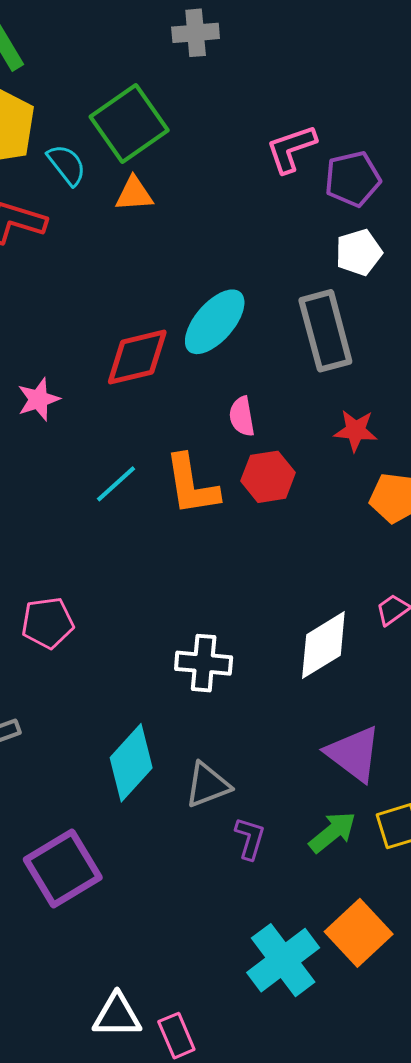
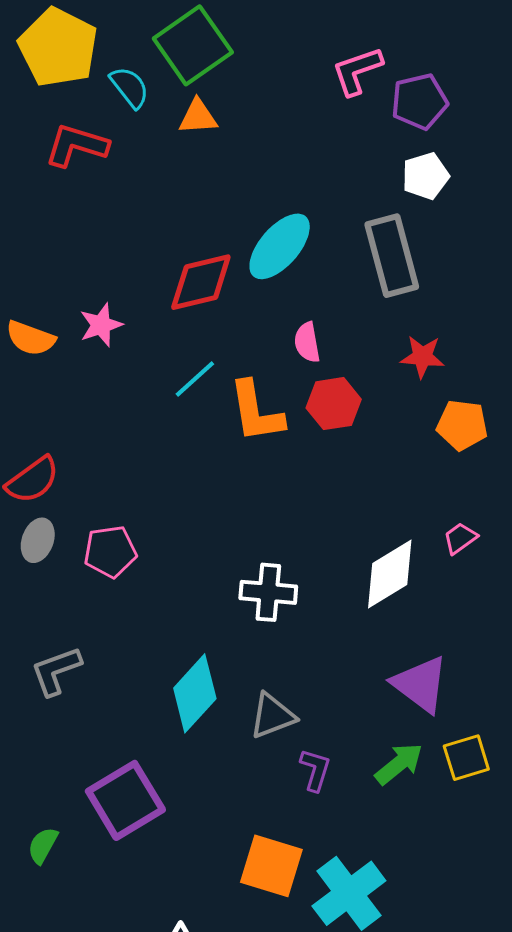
cyan line: (116, 484) -> (195, 379), moved
orange square: (359, 933) -> (271, 866), moved, turned -30

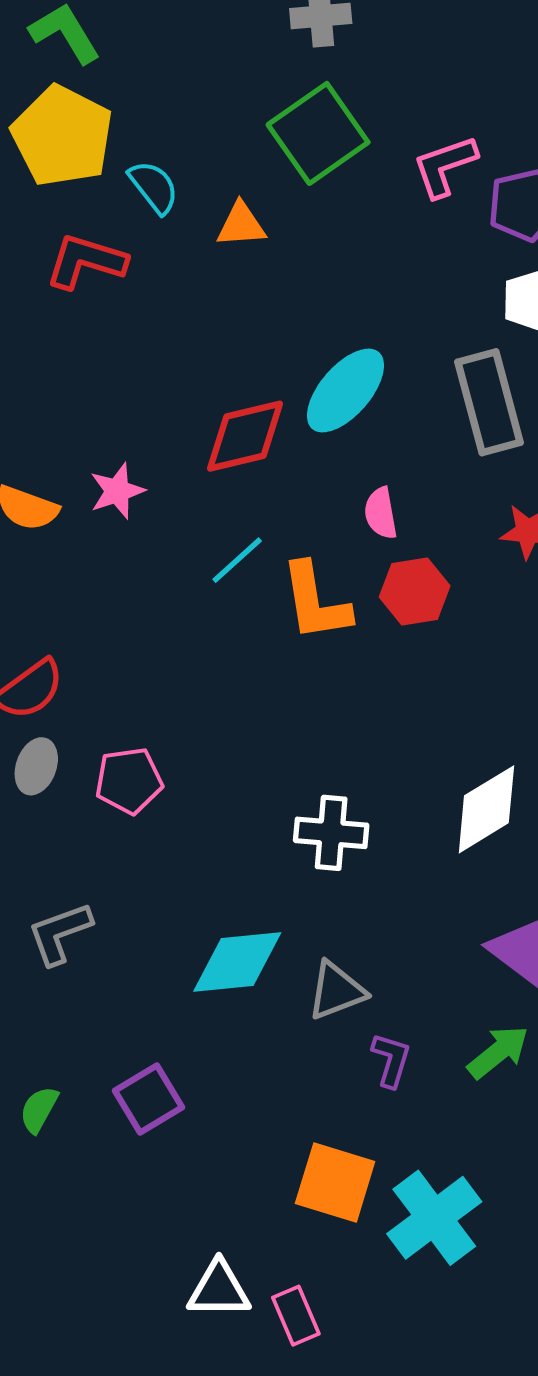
green square: (193, 45) -> (318, 133), moved
cyan diamond: (195, 693) -> (237, 962), turned 42
purple square: (125, 800) -> (148, 1099), size x0.7
green semicircle: (43, 845) -> (39, 1109), moved

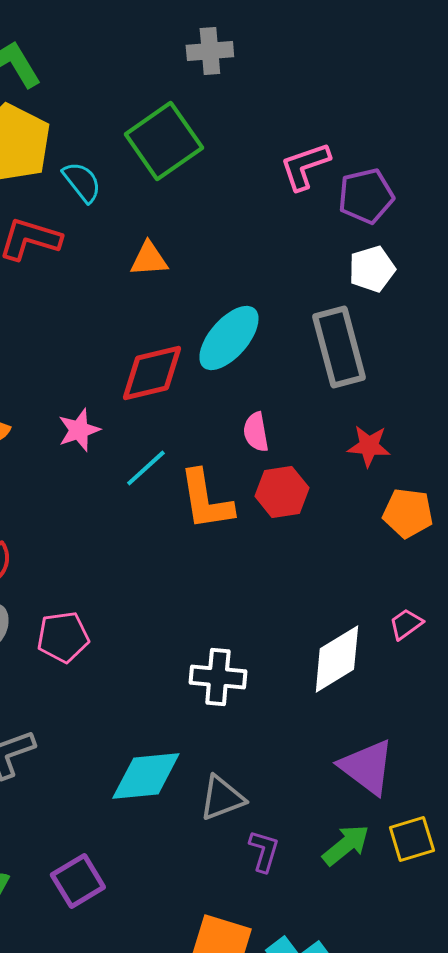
green square: (318, 133) -> (164, 141), moved
orange triangle: (241, 225) -> (149, 259), moved
pink star: (117, 491) -> (79, 430), moved

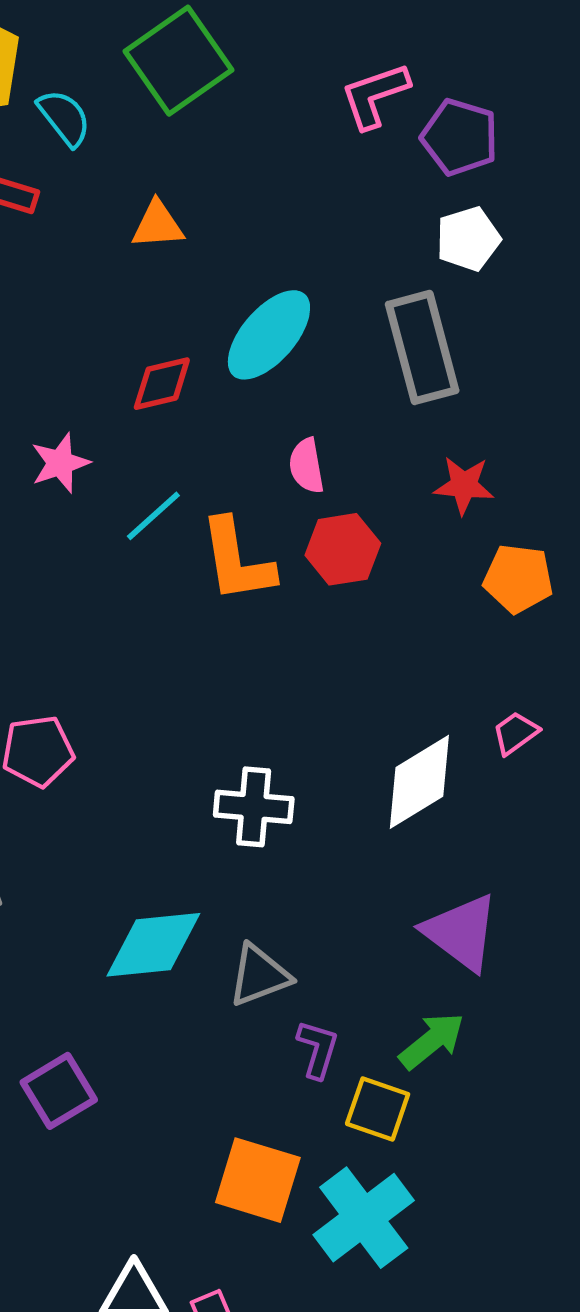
purple pentagon: (366, 196) -> (460, 137), turned 30
red diamond: (152, 373) -> (162, 384), size x0.7
yellow square: (412, 839) -> (378, 1109), moved, turned 36

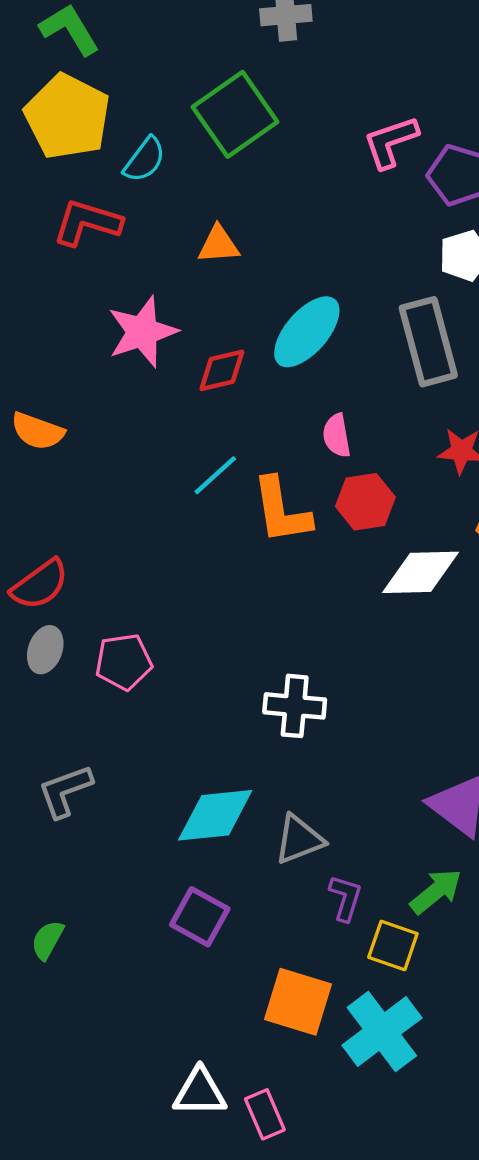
cyan semicircle: (64, 118) -> (145, 160), turned 75
pink star: (60, 463) -> (142, 332), moved, size x1.5
white diamond: (419, 782) -> (421, 572), moved, turned 30
purple square: (59, 1091) -> (200, 917), moved, turned -30

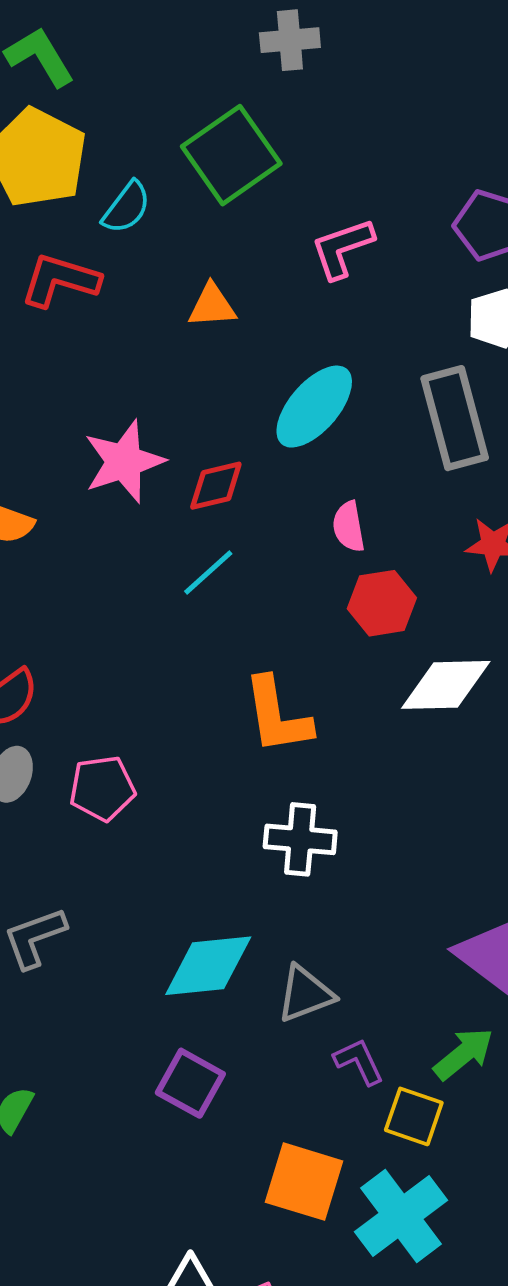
pink L-shape: (391, 142) -> (342, 248), moved
pink star: (142, 332) -> (124, 461), moved
red diamond: (222, 370) -> (216, 486), moved
orange L-shape: (281, 511) -> (277, 716), moved
purple L-shape: (345, 898) -> (359, 1062), turned -42

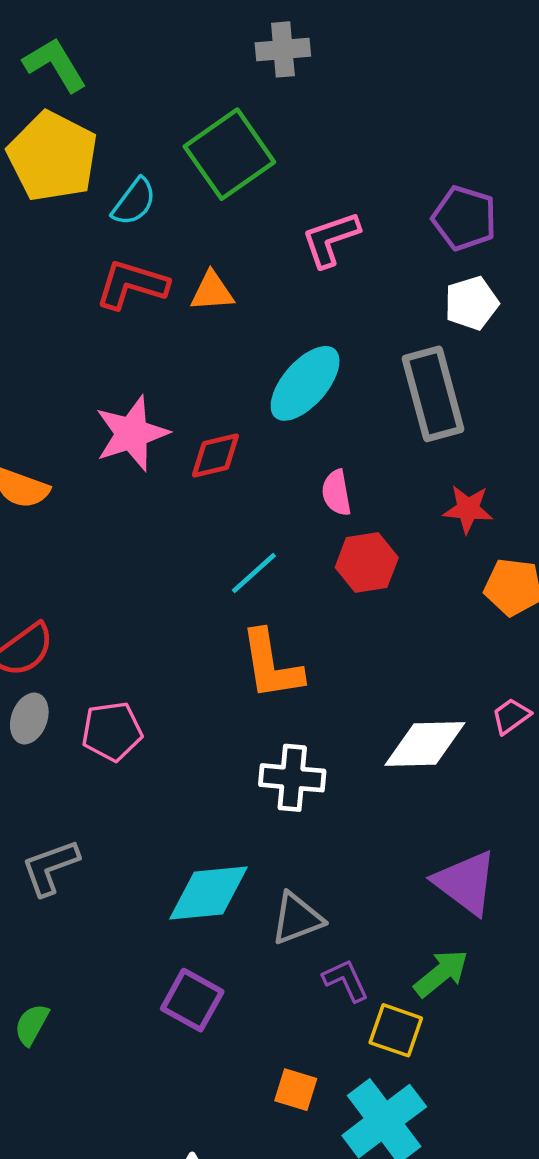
red L-shape: (60, 280) -> (132, 284), moved
cyan line: (208, 573) -> (254, 573), moved
white diamond: (446, 685) -> (425, 744), moved
orange square: (304, 1182) -> (296, 1090), size x0.6

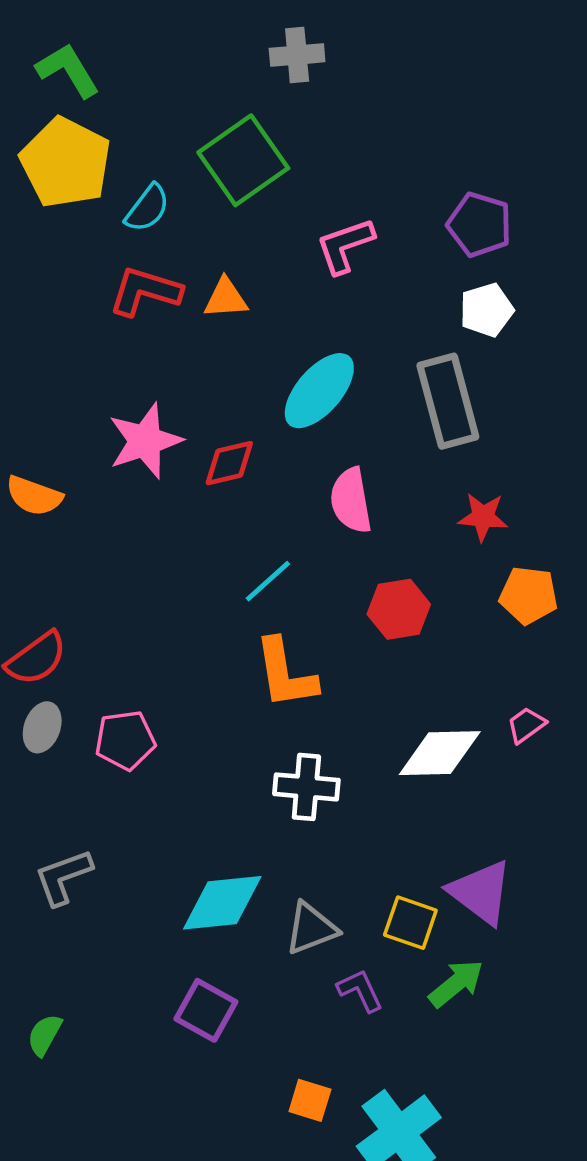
pink semicircle: (336, 493) -> (351, 501), size x1.4
red hexagon: (367, 563) -> (399, 609), moved
yellow square: (396, 1030) -> (410, 923), moved

